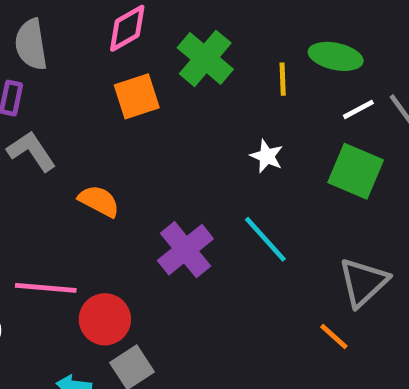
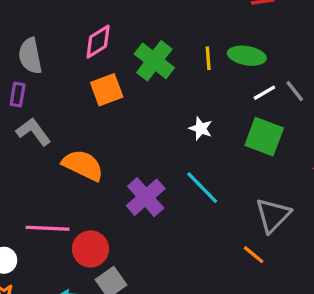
yellow line: (283, 79) -> (208, 58), moved
orange semicircle: (99, 201) -> (83, 165), size x1.4

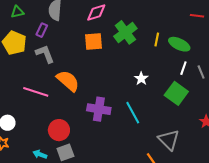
white line: (264, 93) -> (183, 68), turned -56
purple cross: (146, 197) -> (99, 109), turned 35
gray triangle: (273, 215) -> (169, 140), turned -45
pink line: (48, 228) -> (36, 92), moved

